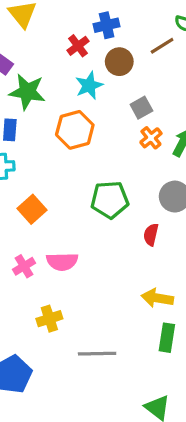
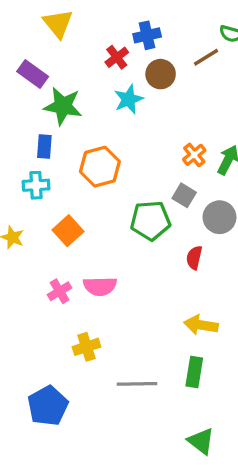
gray square: (141, 108) -> (184, 195), moved, turned -30
orange hexagon: (75, 130) -> (100, 167), moved
green rectangle: (167, 338) -> (194, 372), moved

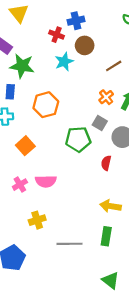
red cross: (117, 57) -> (57, 35), turned -32
brown line: (206, 57) -> (114, 66), moved

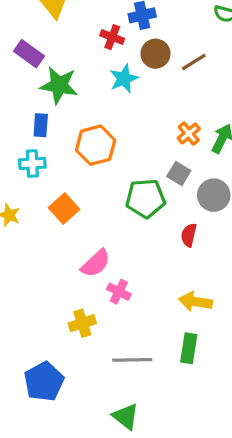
brown line: (114, 66) -> (194, 62), moved
pink semicircle: (46, 181) -> (96, 263), turned -42
pink cross: (20, 185) -> (119, 292), moved, turned -32
green triangle: (110, 280) -> (126, 416), moved

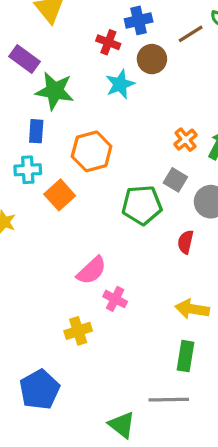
brown line: (194, 62) -> (191, 34), moved
orange square: (64, 208) -> (60, 195), moved
gray line: (132, 360) -> (169, 400), moved

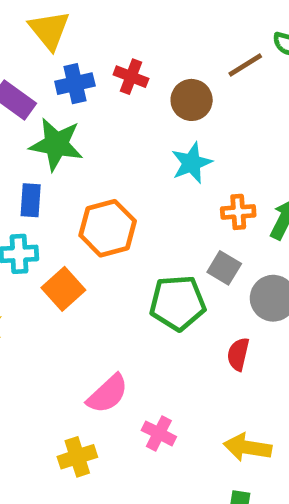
blue cross: (139, 20) -> (75, 84), moved
cyan star: (120, 84) -> (192, 163), moved
orange cross: (186, 140) -> (238, 212), turned 35
pink cross: (115, 299) -> (159, 433), moved
yellow cross: (78, 331) -> (77, 457), moved

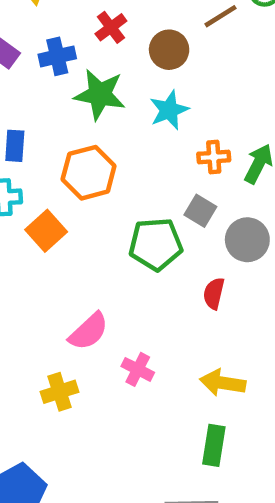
red cross: (131, 77) -> (111, 27), turned 32
blue cross: (75, 84) -> (57, 56), moved
green star: (56, 144) -> (100, 94), moved

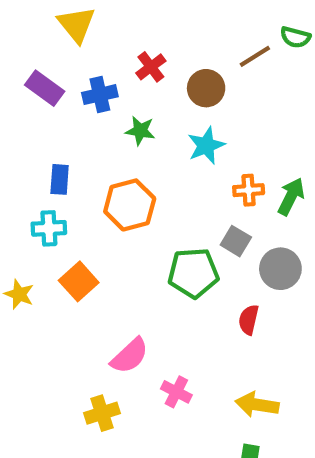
green star: (100, 94) -> (140, 131), size x0.6
orange square: (46, 231) -> (79, 281), moved

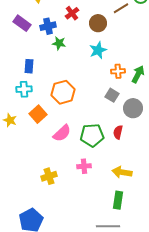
green star: (140, 131) -> (59, 43), moved
orange hexagon: (130, 205) -> (63, 92), moved
green pentagon: (193, 273) -> (92, 135), moved
pink semicircle: (130, 356) -> (62, 133), moved
pink cross: (176, 392) -> (84, 166), turned -32

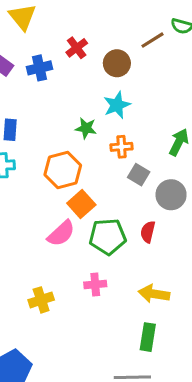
green star: (59, 43) -> (86, 128), moved
orange cross: (118, 71) -> (122, 147), moved
orange square: (38, 114) -> (81, 204), moved

